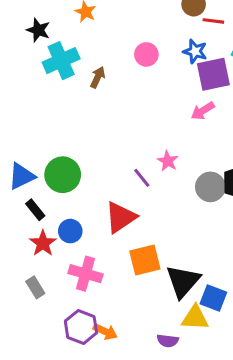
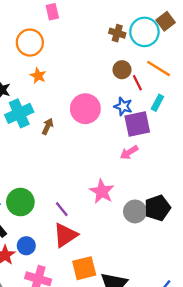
red line: (213, 21) -> (137, 83), turned 56
pink circle: (146, 54) -> (85, 109), size x1.6
pink star: (168, 161) -> (102, 191), size x1.5
purple line: (142, 178) -> (62, 209), moved

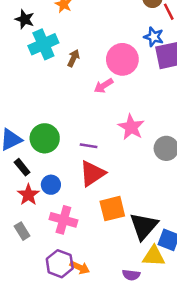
pink circle: (85, 109) -> (122, 59), moved
pink arrow: (129, 152) -> (104, 86), moved
purple line: (62, 209) -> (89, 146), turned -42

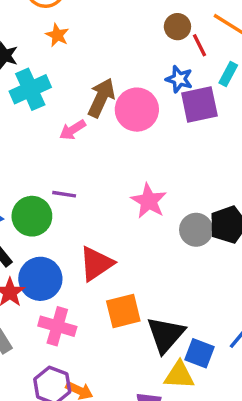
brown arrow: (73, 58) -> (101, 98), moved, size x1.6
pink arrow: (104, 86) -> (73, 130), moved
purple line: (89, 146) -> (64, 194), moved
blue circle: (51, 185) -> (40, 279), size x1.6

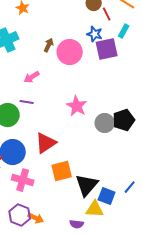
brown arrow: (101, 98) -> (49, 45), size x0.6
pink arrow: (73, 130) -> (32, 77), moved

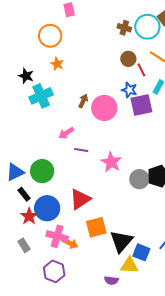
purple line: (27, 102) -> (81, 150), moved
orange arrow: (36, 218) -> (70, 243), moved

